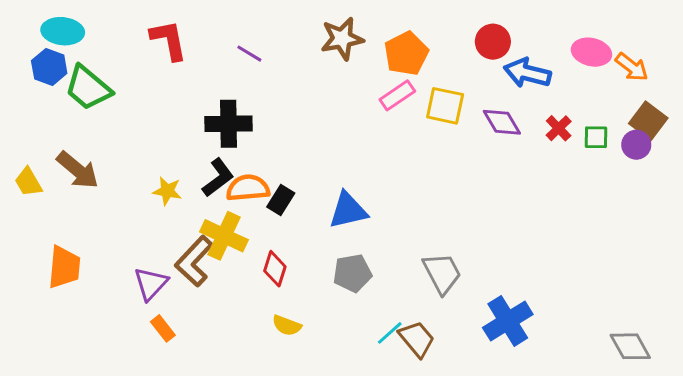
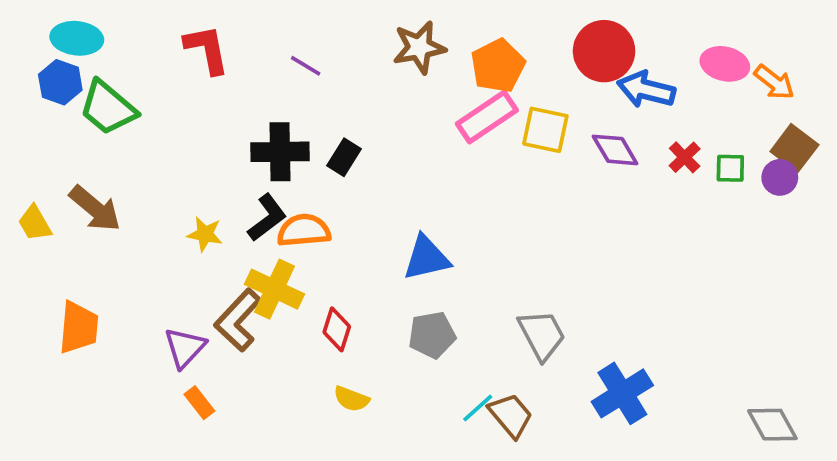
red circle: (493, 42) -> (604, 51), size x1.4
pink rectangle: (397, 95) -> (487, 117), size x1.4
black rectangle: (281, 200) -> (344, 157), moved

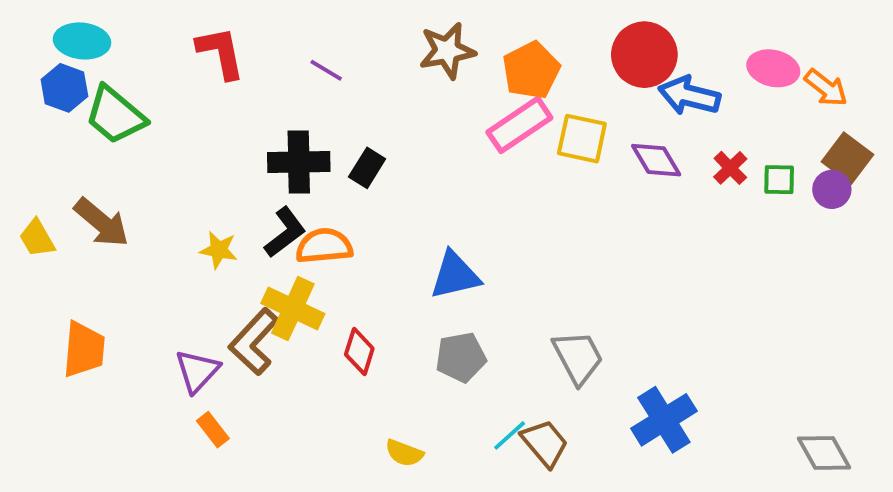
yellow semicircle: (351, 399) -> (404, 453), moved

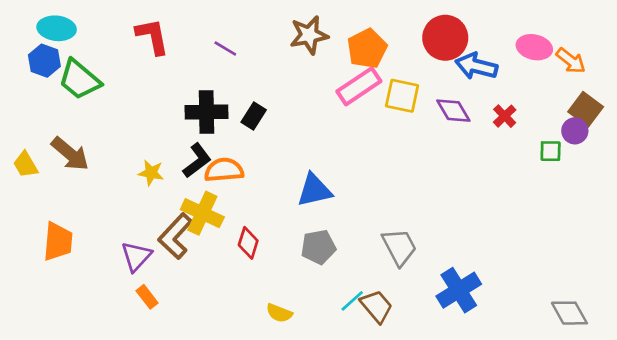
green square: (779, 180) -> (551, 151), moved

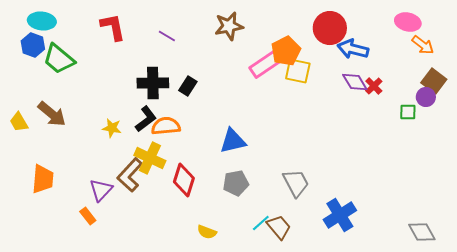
pink ellipse: (534, 47) -> (408, 22), moved
orange pentagon: (367, 49) -> (286, 51), moved
purple diamond: (453, 111) -> (355, 82), moved
red diamond: (248, 243) -> (184, 180), size x1.4
orange rectangle: (147, 297) -> (88, 216), moved

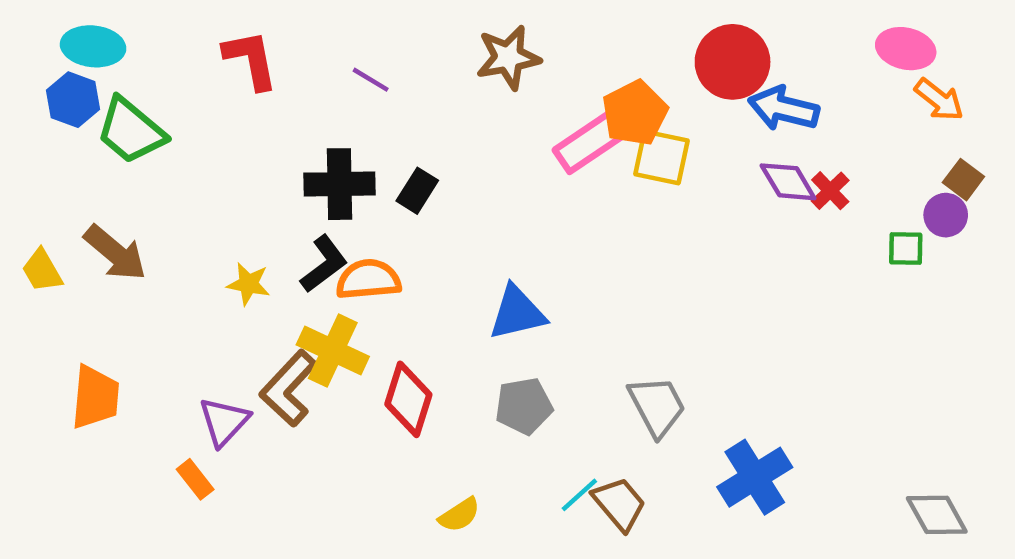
brown square: (434, 81) -> (963, 180), size x0.7
yellow semicircle: (207, 232) -> (459, 515), turned -54

